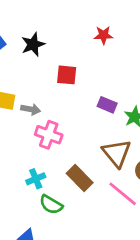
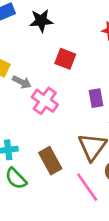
purple rectangle: (107, 105) -> (96, 98), turned 42
pink cross: (49, 135) -> (45, 101), moved

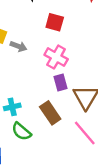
purple rectangle: (96, 98) -> (60, 82), moved
pink cross: (45, 101) -> (56, 57), moved

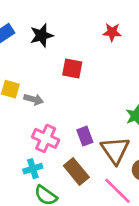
pink cross: (56, 57) -> (46, 138), moved

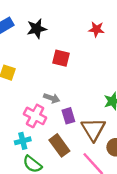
gray arrow: (34, 99) -> (52, 98), moved

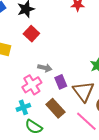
red square: (61, 58) -> (31, 34), moved, turned 35
pink cross: (35, 116) -> (32, 85), turned 36

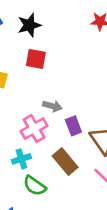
red square: (31, 34) -> (36, 59), turned -35

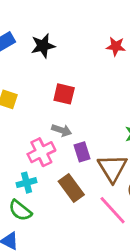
red square: (36, 59) -> (64, 94), moved
green semicircle: (35, 186) -> (20, 210), moved

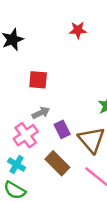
gray arrow: (62, 130) -> (41, 113), turned -36
cyan cross: (27, 183) -> (17, 164), turned -36

